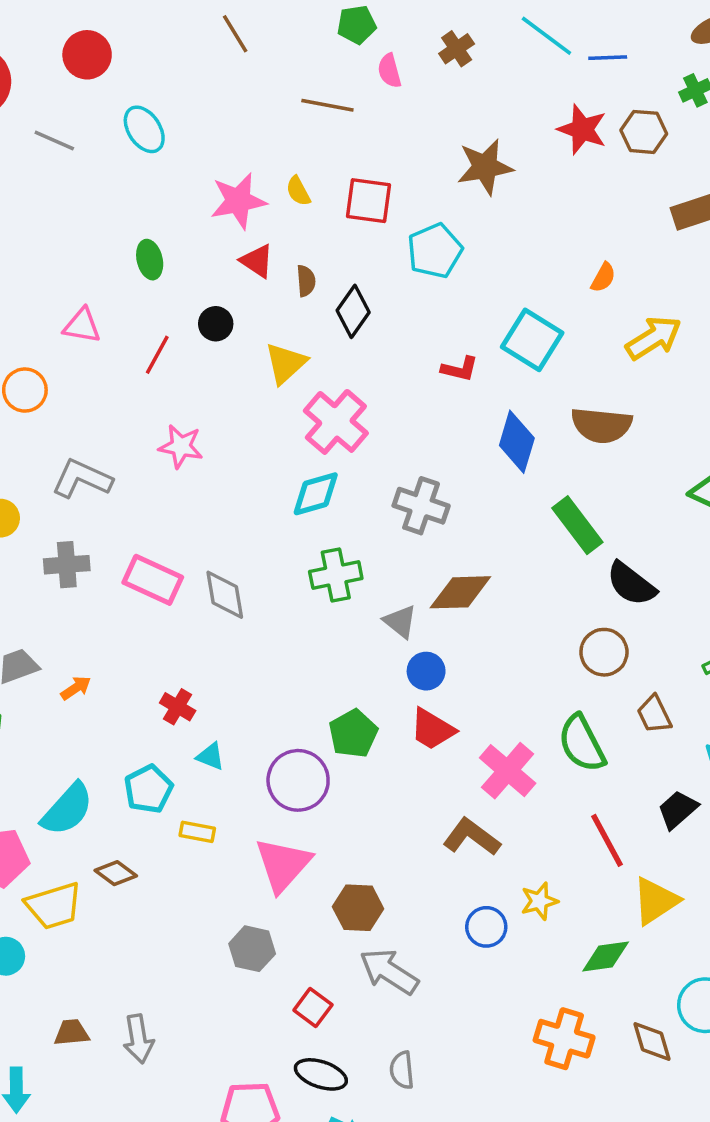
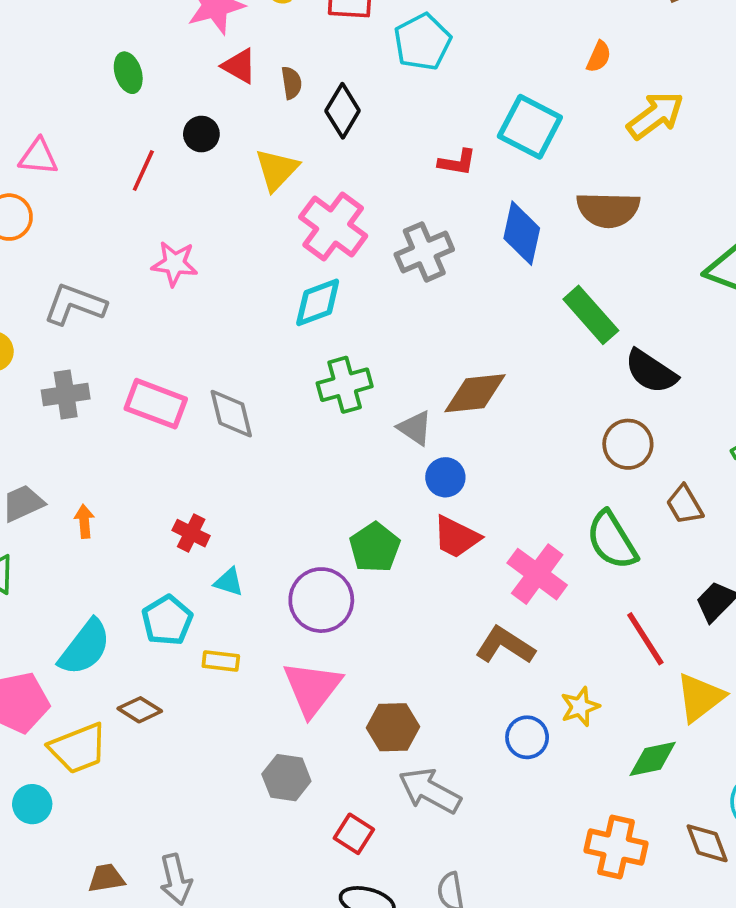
pink triangle: (82, 326) -> (38, 157), moved
gray cross: (421, 506) -> (424, 252), moved, turned -38
orange arrow: (76, 688) -> (84, 521), turned -56

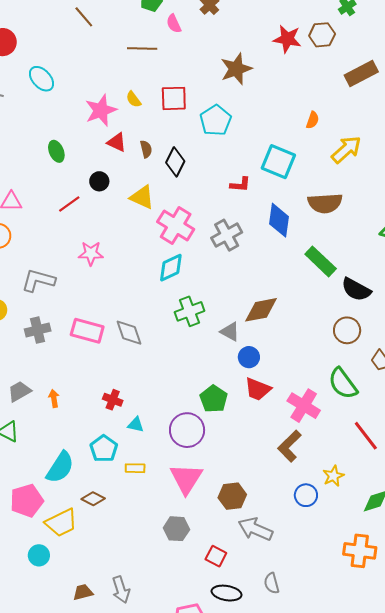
red line: (143, 170) -> (69, 204), turned 35
yellow triangle: (277, 170) -> (142, 197), turned -44
brown L-shape: (505, 645) -> (290, 446), turned -72

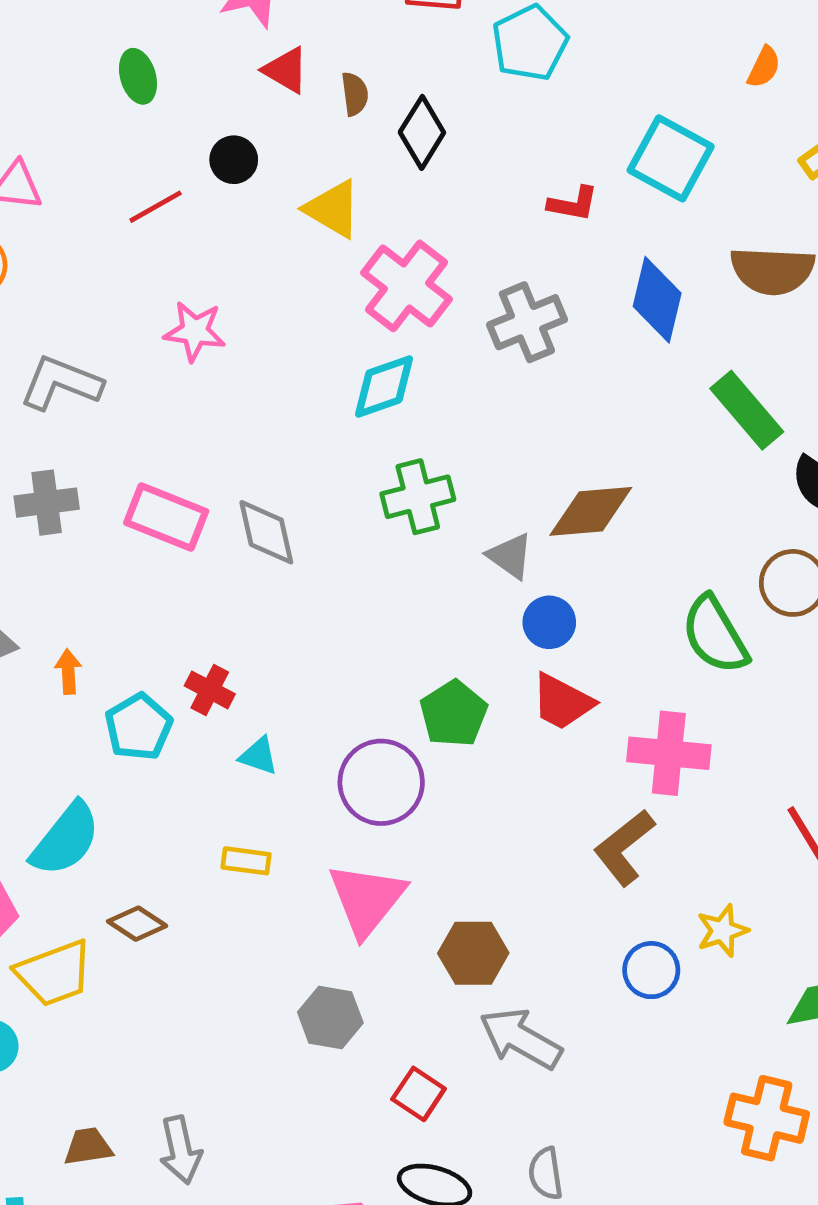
green semicircle: (343, 384) -> (715, 635), moved
pink cross: (304, 406) -> (669, 753), turned -32
cyan pentagon: (104, 449) -> (139, 727), moved

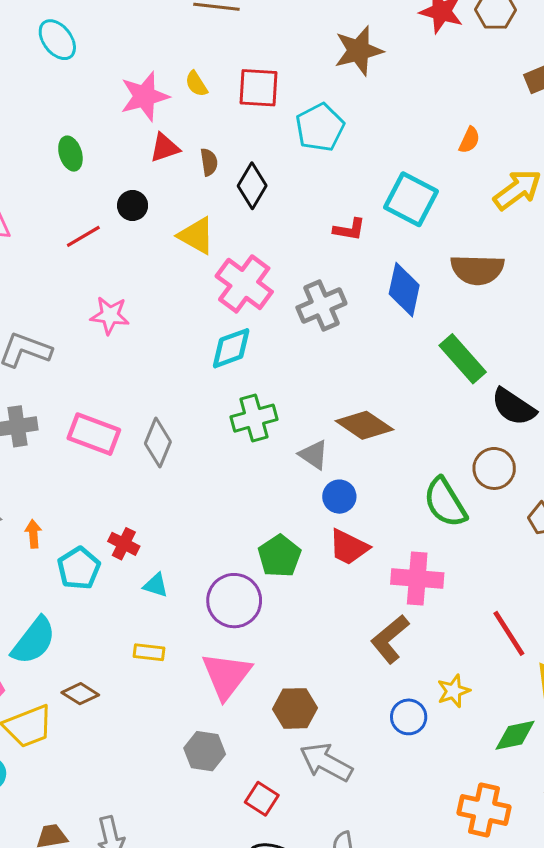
red triangle: (286, 70) -> (165, 148), turned -48
brown diamond: (591, 511) -> (364, 425), turned 40
gray diamond: (266, 532) -> (158, 443), turned 36

